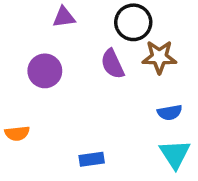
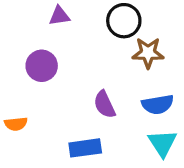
purple semicircle: (112, 64) -> (105, 104), moved
blue semicircle: (170, 113) -> (158, 104), size x1.4
blue rectangle: (92, 159) -> (85, 148), size x1.4

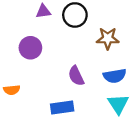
black circle: (124, 21) -> (75, 15), moved

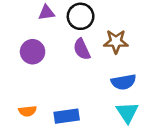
purple semicircle: (76, 76) -> (82, 49), moved
orange semicircle: (12, 90) -> (27, 111), moved

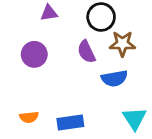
black circle: (81, 16) -> (101, 17), moved
blue semicircle: (123, 82) -> (114, 78), moved

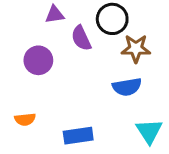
purple semicircle: (86, 52) -> (81, 38), moved
orange semicircle: (29, 117) -> (25, 119), moved

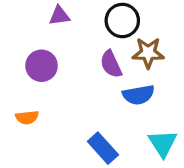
purple semicircle: (81, 38) -> (111, 64), moved
orange semicircle: (25, 119) -> (27, 117), moved
blue rectangle: (78, 136) -> (103, 148), moved, turned 56

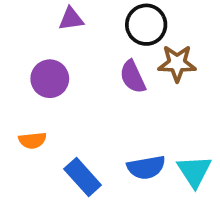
blue semicircle: (138, 95) -> (146, 167), moved
blue rectangle: (103, 148) -> (83, 177), moved

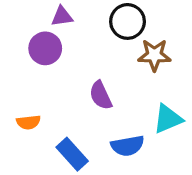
purple semicircle: (133, 77) -> (101, 95), moved
purple circle: (50, 79) -> (45, 48), moved
cyan triangle: (194, 171) -> (168, 119), moved, turned 40

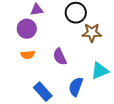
orange semicircle: (28, 122) -> (28, 55), moved
blue semicircle: (128, 146) -> (76, 87), turned 120

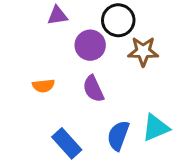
purple circle: (27, 29) -> (90, 45), moved
cyan triangle: (100, 71) -> (156, 128), moved

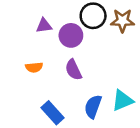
purple triangle: (57, 16) -> (44, 26), moved
brown star: (143, 51) -> (122, 21), moved

